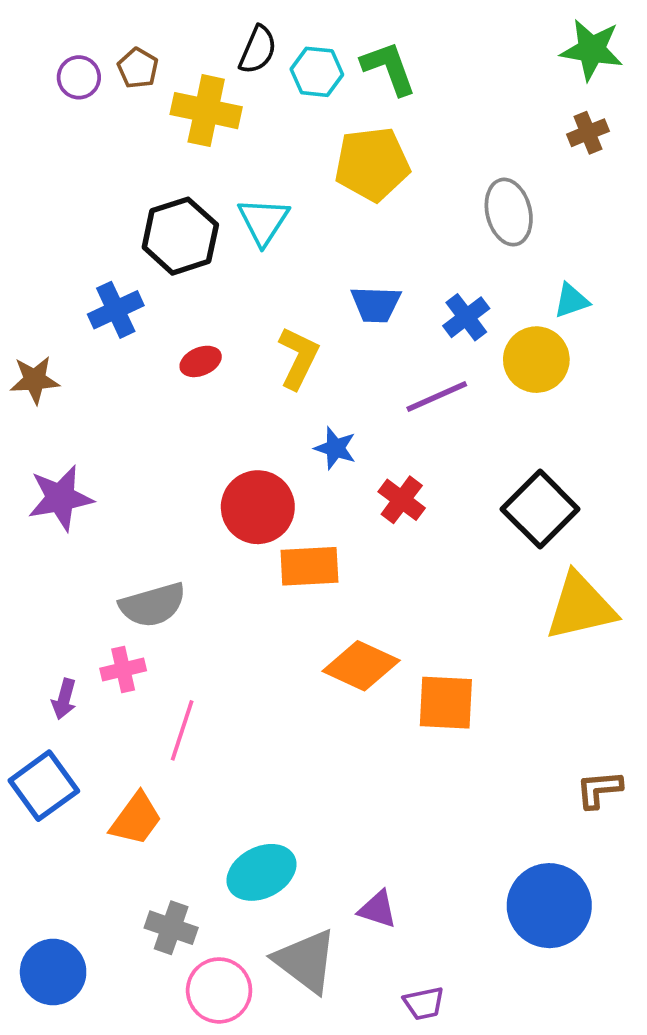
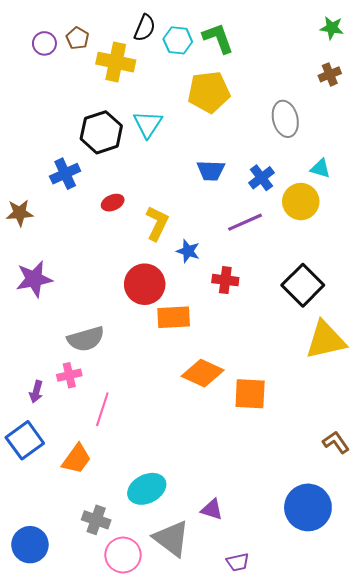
green star: (592, 50) -> (332, 28), size x0.7
cyan triangle: (571, 301) -> (320, 168), turned 35
yellow L-shape: (298, 358) -> (157, 223), moved
red cross: (402, 500) -> (225, 280), turned -30
brown L-shape: (599, 789) -> (336, 442), turned 60

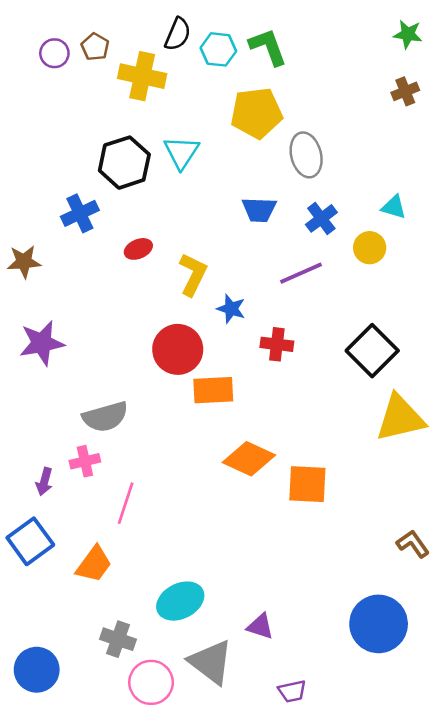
gray ellipse: (285, 119) -> (306, 155), moved
yellow circle: (301, 202) -> (370, 248), size x0.7

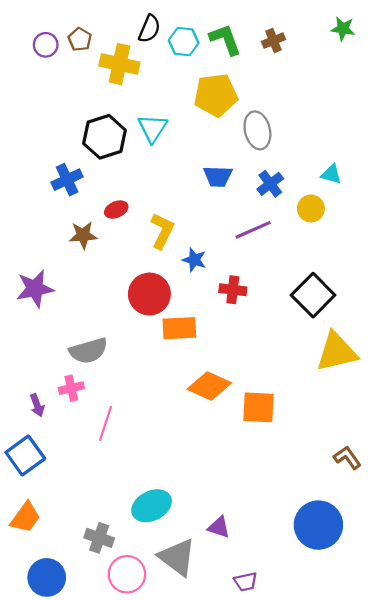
brown cross: (405, 91) -> (273, 41), moved
brown star: (24, 262) -> (83, 235), moved
purple arrow: (44, 482) -> (37, 405), turned -35
orange trapezoid: (94, 564) -> (25, 518), moved
blue circle: (37, 670) -> (47, 577), moved

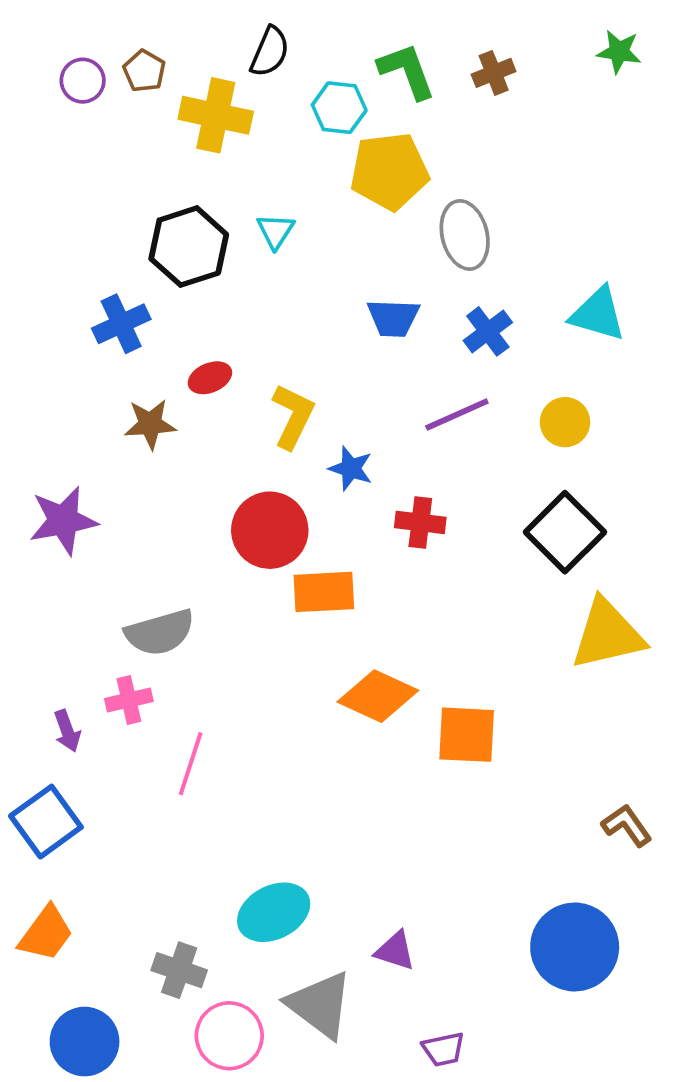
cyan hexagon: (184, 42) -> (339, 108), moved
cyan triangle: (153, 128) -> (276, 231), size x0.7
cyan triangle: (331, 174) -> (598, 314), size x1.5
yellow circle: (311, 208) -> (565, 422), moved

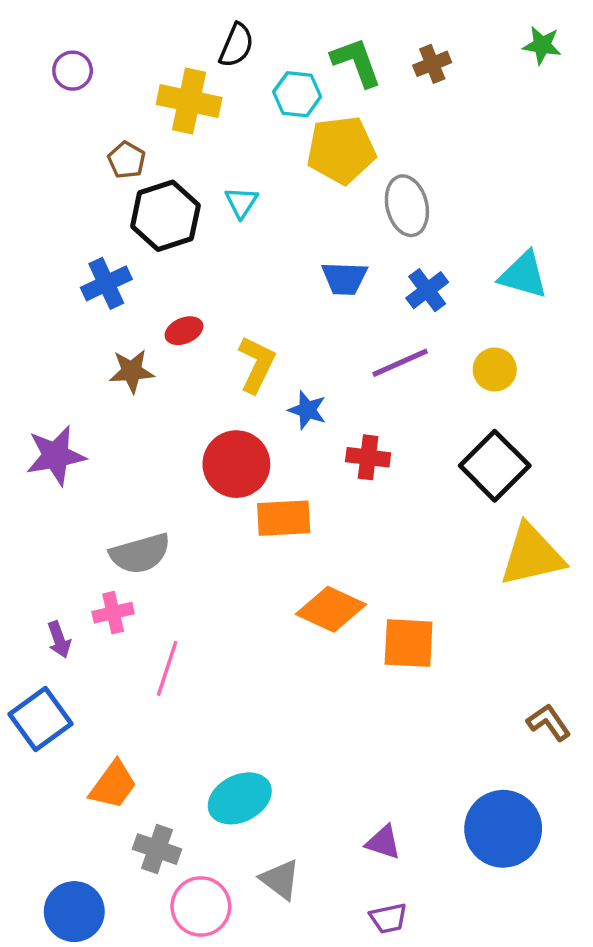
brown pentagon: (144, 71) -> (127, 160), moved
orange trapezoid: (46, 933) -> (113, 785), moved
purple triangle: (395, 951) -> (383, 842), moved
gray triangle: (320, 1005) -> (280, 879), size x0.7

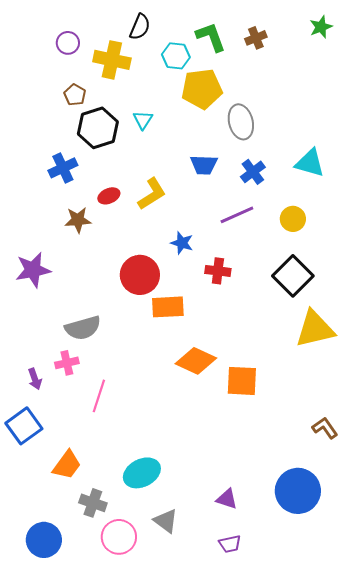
green star: (542, 45) -> (321, 27), turned -30
purple circle: (73, 71) -> (68, 43), moved
yellow L-shape: (257, 364) -> (152, 194), moved, turned 32

